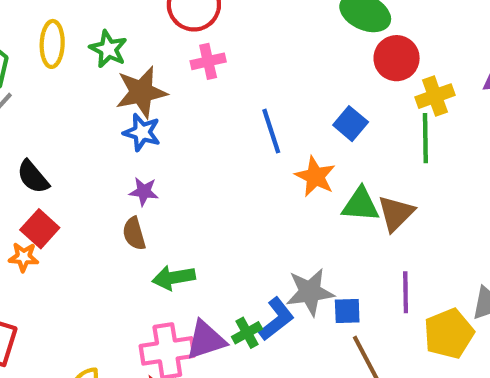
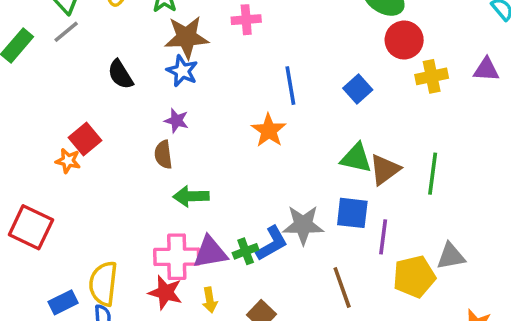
green line: (425, 138) -> (433, 174), moved
orange star: (315, 176) -> (269, 130), moved
black semicircle: (33, 177) -> (120, 74), moved
blue square: (347, 311) -> (352, 213), moved, size x1.4

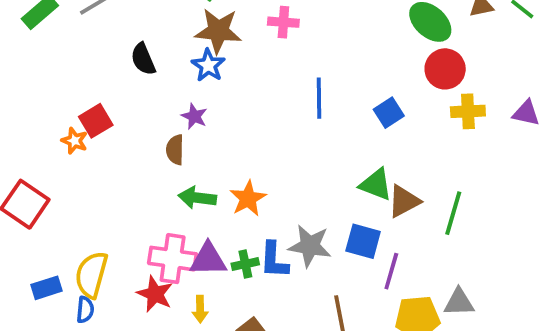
orange star: (269, 130) -> (248, 198), moved
blue L-shape: (272, 243) -> (274, 260), turned 114

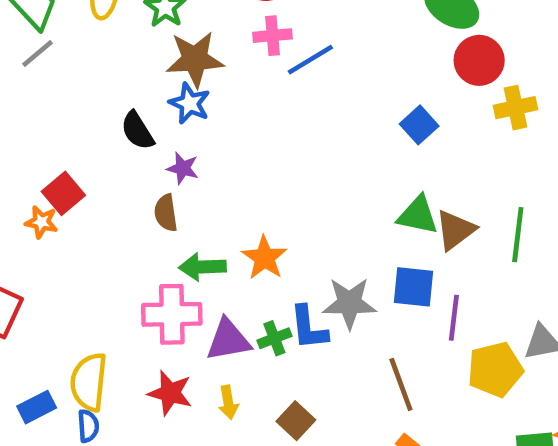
black semicircle: (143, 59) -> (137, 131), moved
blue line: (319, 98) -> (310, 60), moved, turned 69
pink cross: (173, 259) -> (172, 314), moved

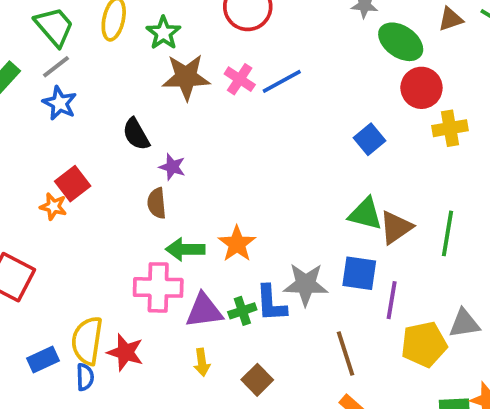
pink cross: (273, 36) -> (240, 79), moved, turned 36
blue star: (190, 103) -> (60, 103), moved
red star: (170, 393) -> (125, 352), moved

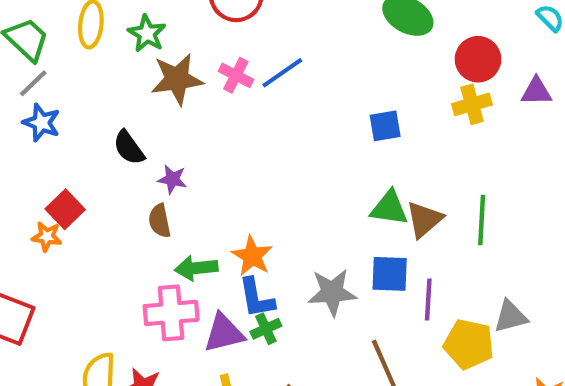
red circle: (421, 88) -> (478, 59), moved
blue square: (370, 139) -> (385, 126), turned 36
blue L-shape: (271, 303) -> (256, 298), moved
yellow pentagon: (424, 344) -> (469, 344), turned 30

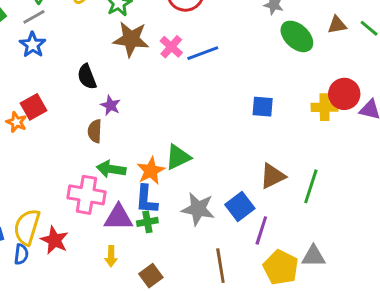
red circle: (478, 59) -> (344, 94), moved
green triangle: (389, 208) -> (178, 157), moved, turned -48
blue square: (390, 274) -> (240, 206), turned 36

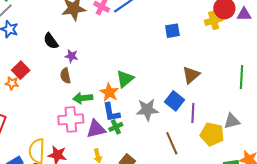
green line: (311, 186) -> (241, 77), moved

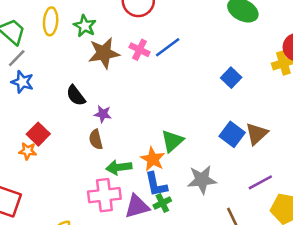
blue square: (172, 31) -> (231, 78), turned -35
blue square: (174, 101) -> (232, 134), moved
purple line: (193, 113) -> (260, 182), turned 60

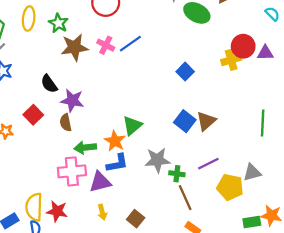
purple star: (103, 114) -> (72, 100), size x1.5
red square: (38, 134) -> (33, 115), moved
blue L-shape: (156, 184) -> (117, 163), turned -90
green cross: (162, 203) -> (177, 174), moved, turned 32

